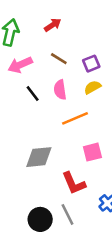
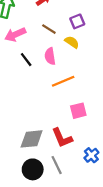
purple square: (91, 64) -> (77, 21), moved
yellow semicircle: (92, 87) -> (72, 42), moved, turned 64
gray diamond: (39, 157) -> (32, 139), moved

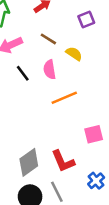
purple square: (77, 21) -> (86, 19), moved
pink square: (78, 111) -> (94, 134), moved
gray diamond: (32, 139) -> (29, 162), turned -30

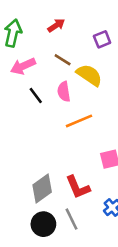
yellow semicircle: (74, 54) -> (89, 75), size x1.5

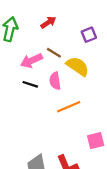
pink arrow: (23, 66) -> (31, 61), moved
black line: (36, 95) -> (30, 84), turned -35

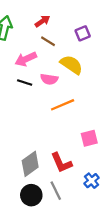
brown line: (54, 53) -> (48, 41), moved
pink semicircle: (55, 81) -> (49, 79), turned -72

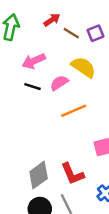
brown line: (48, 41) -> (71, 33), moved
pink semicircle: (49, 79) -> (59, 83), turned 138

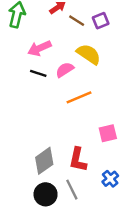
red L-shape: (72, 174) -> (78, 160), turned 35

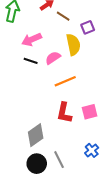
purple square: (101, 21) -> (88, 27), moved
yellow semicircle: (89, 54) -> (73, 45), turned 45
red L-shape: (78, 160) -> (64, 113), moved

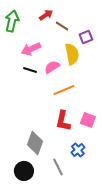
pink square: (90, 112) -> (88, 120), turned 35
gray diamond: (36, 135) -> (35, 143), turned -35
blue cross: (92, 150) -> (78, 150), moved
black circle: (37, 164) -> (24, 171), moved

